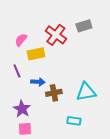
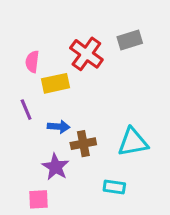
pink semicircle: (21, 40) -> (32, 62), turned -32
purple star: (22, 109) -> (55, 167), moved

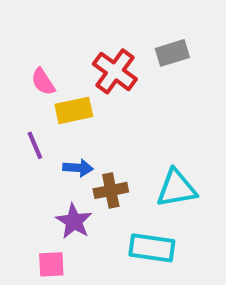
pink semicircle: (32, 62) -> (43, 82), turned -40
cyan rectangle: (114, 187) -> (152, 248), size x1.5

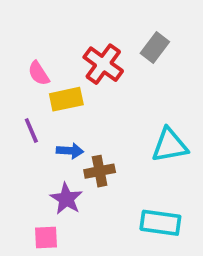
gray rectangle: (172, 53) -> (155, 47), turned -36
cyan triangle: (176, 188) -> (170, 145), moved
cyan rectangle: (152, 248) -> (160, 223), moved

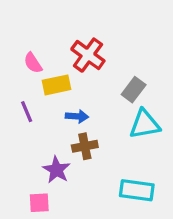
gray rectangle: (155, 47) -> (134, 90), moved
blue arrow: (70, 151) -> (77, 116), moved

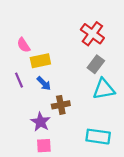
red cross: (88, 55) -> (92, 34), moved
blue arrow: (77, 116) -> (44, 83), moved, turned 42
pink square: (39, 203) -> (44, 146), moved

